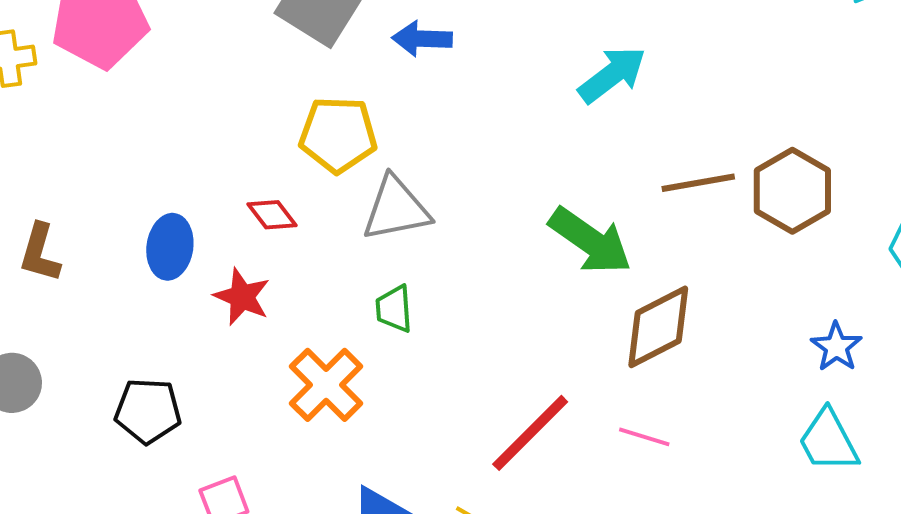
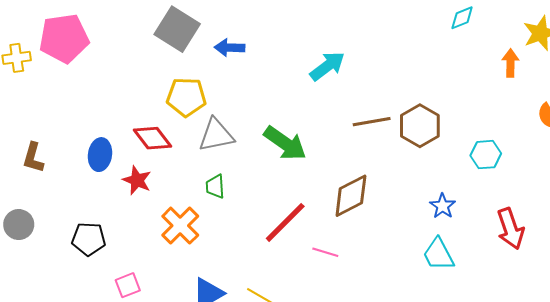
red diamond: (272, 215) -> (152, 138), size x1.5
green arrow: (590, 241) -> (285, 143), moved
red line: (530, 433) -> (285, 222), moved
pink line: (644, 437) -> (325, 252), moved

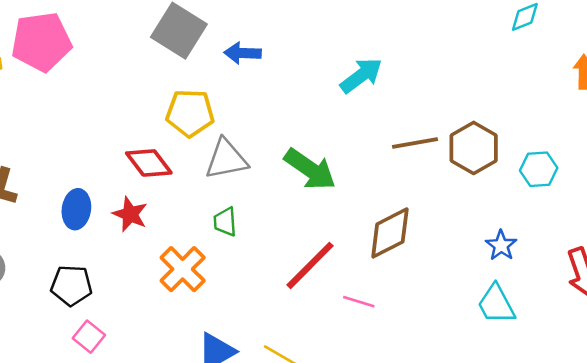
blue ellipse: (100, 155) -> (76, 209), moved
cyan hexagon: (486, 155) -> (539, 169), moved
pink square: (128, 285) -> (89, 337), moved, turned -30

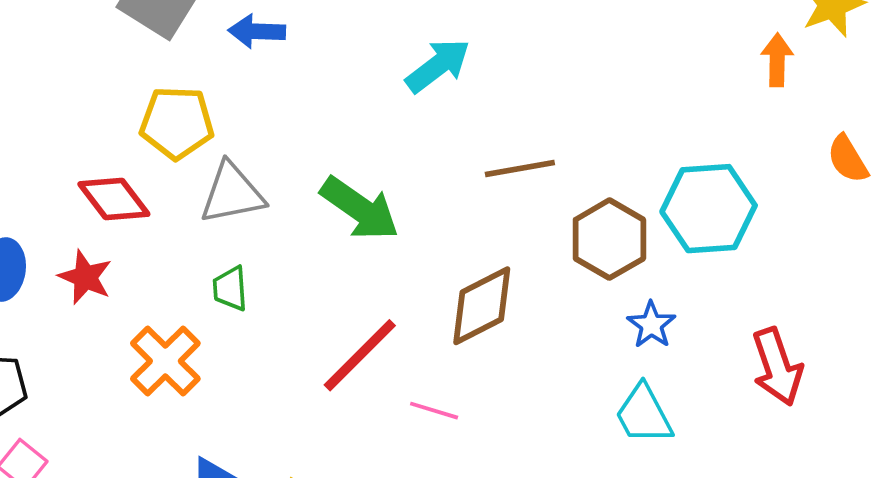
brown hexagon: (474, 148) -> (609, 239), moved
cyan hexagon: (539, 169) -> (709, 209), size x1.6

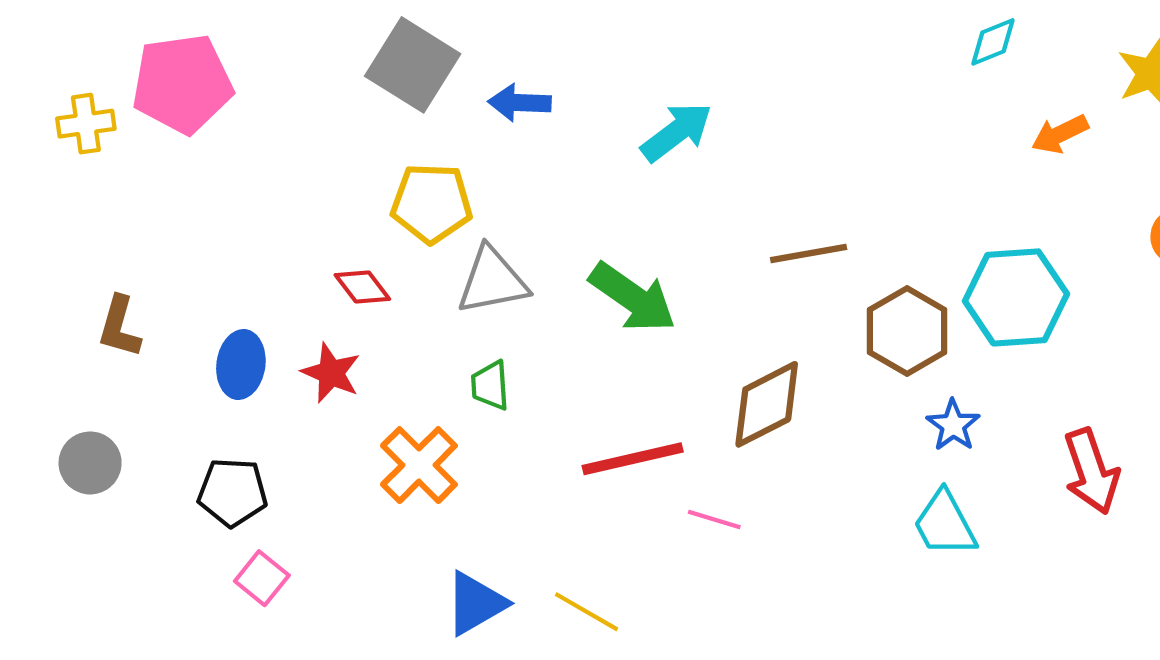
orange arrow: (777, 60) -> (1060, 134), moved, turned -117
cyan arrow: (438, 66) -> (677, 132), moved
red diamond: (114, 199) -> (362, 287), size x0.7
red line: (360, 355) -> (633, 459), turned 32

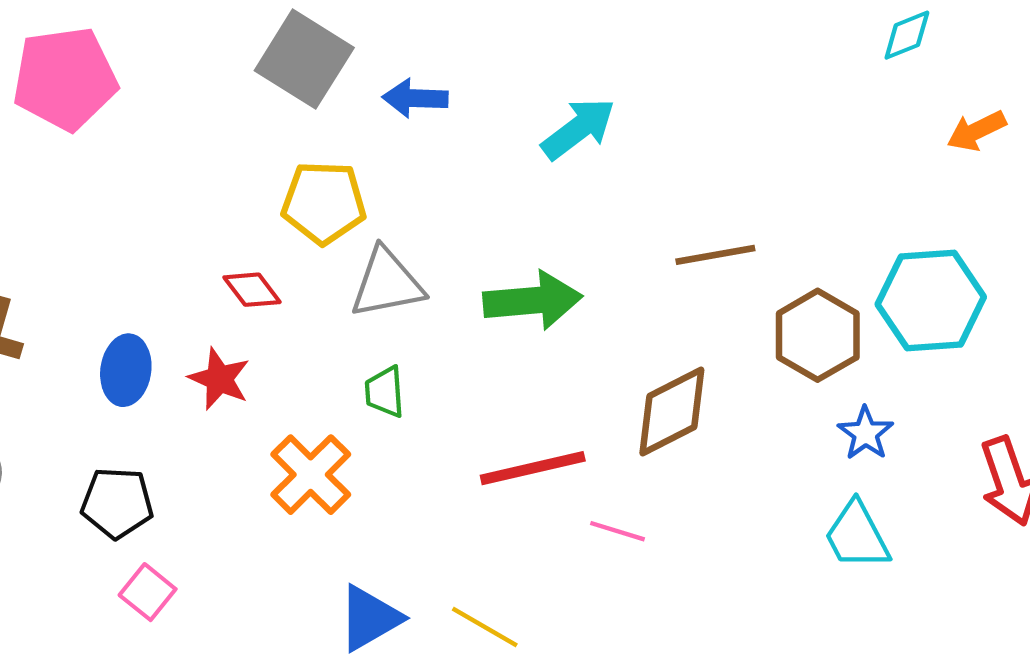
green arrow: (633, 297) -> (533, 301), turned -40

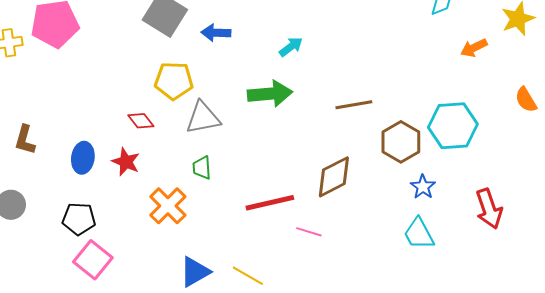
cyan arrow: (578, 129) -> (291, 47), size x0.7
green arrow: (533, 301) -> (270, 94), moved
pink square: (148, 592) -> (93, 260), size x1.5

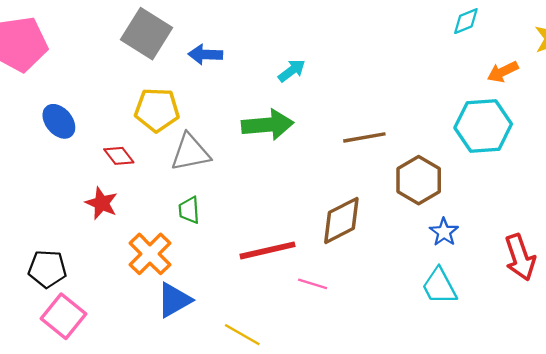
cyan hexagon: (453, 126) -> (483, 126), moved
blue ellipse: (83, 158) -> (59, 121), moved, turned -48
blue triangle: (195, 272) -> (174, 300), moved

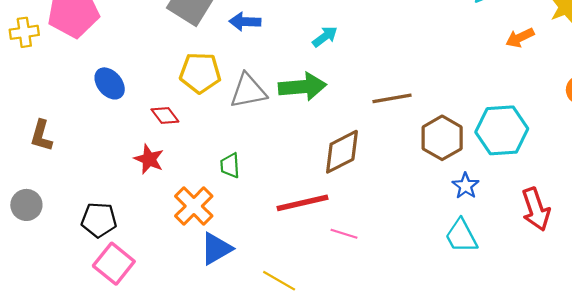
cyan hexagon: (483, 126) -> (502, 130), moved
gray triangle: (190, 152) -> (248, 91), moved
brown diamond: (341, 220) -> (342, 152), moved

